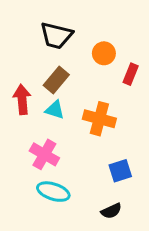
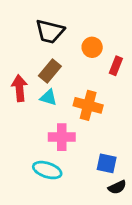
pink cross: (44, 154) -> (62, 137), moved, turned -30
blue square: (120, 171) -> (107, 163), moved, turned 30
black semicircle: (111, 211) -> (117, 187), moved

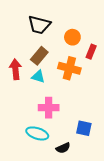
orange cross: (88, 105) -> (69, 68), moved
black semicircle: (117, 187) -> (63, 148), moved

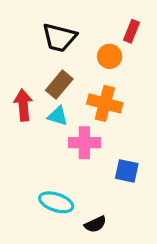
red rectangle: (91, 52) -> (131, 31), moved
pink cross: (49, 108) -> (84, 143), moved
blue square: (84, 128) -> (127, 171), moved

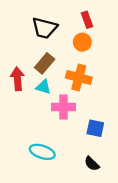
red rectangle: (131, 31) -> (87, 20), moved, turned -42
black semicircle: (95, 224) -> (92, 164), moved, turned 70

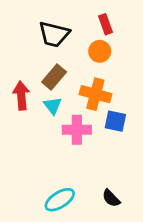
cyan triangle: (43, 87) -> (53, 106), turned 35
blue square: (95, 128) -> (115, 121), moved
cyan ellipse: (42, 152) -> (60, 200), moved, turned -50

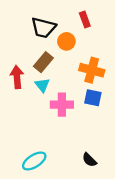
orange circle: (100, 51) -> (66, 41), moved
orange cross: (95, 94) -> (92, 70), moved
cyan ellipse: (60, 200) -> (34, 161), moved

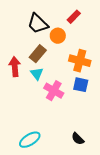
red rectangle: (85, 20) -> (74, 17), turned 64
black trapezoid: (43, 28) -> (38, 24), turned 30
pink cross: (62, 105) -> (54, 91), turned 30

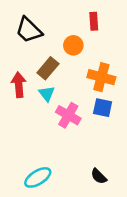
red rectangle: (74, 17) -> (94, 21), turned -48
black trapezoid: (38, 24) -> (29, 30), moved

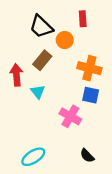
black trapezoid: (29, 30) -> (41, 27), moved
cyan triangle: (47, 94) -> (38, 92), moved
pink cross: (68, 115) -> (70, 116), moved

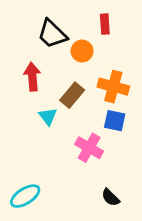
brown rectangle: (42, 60) -> (72, 95), moved
red arrow: (16, 75) -> (32, 77), moved
cyan ellipse: (33, 157) -> (25, 196), moved

